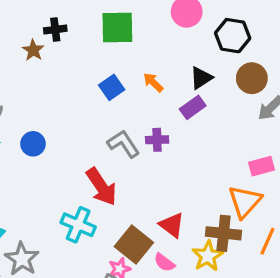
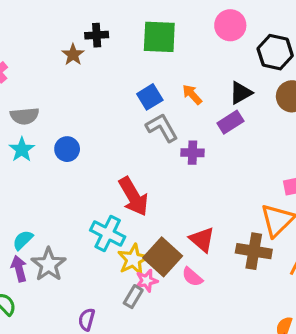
gray L-shape: (123, 144) -> (162, 128), moved
yellow star: (208, 256) -> (133, 259), moved

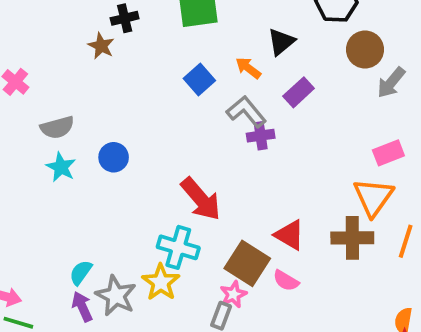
black triangle: (241, 93) -> (281, 42), moved
gray L-shape: (162, 128) -> (246, 112), moved
yellow star: (133, 259) -> (161, 282), moved

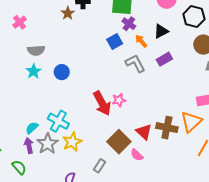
purple cross: (261, 136) -> (129, 24), moved, turned 32
brown cross: (352, 238) -> (167, 128), moved
cyan cross: (178, 247) -> (58, 121), moved
pink star: (233, 294) -> (119, 100), moved

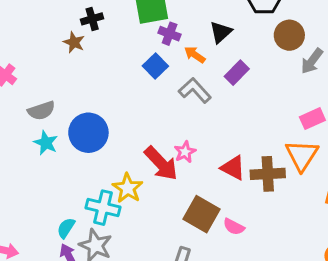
blue circle: (62, 72) -> (88, 133), size x1.6
red triangle: (144, 132) -> (233, 168), moved
yellow star: (72, 142) -> (128, 188), moved

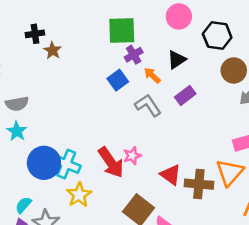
black cross: (92, 19) -> (35, 34), moved
purple cross: (170, 34) -> (134, 55), turned 30
blue circle: (88, 133) -> (44, 163), moved
yellow star: (128, 188) -> (79, 195), moved
cyan cross: (103, 208) -> (66, 164), moved

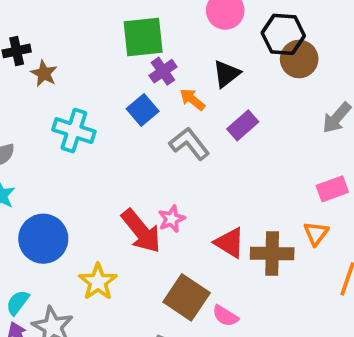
brown circle: (234, 70) -> (299, 59), moved
cyan cross: (66, 164) -> (74, 131), moved
orange triangle: (230, 173) -> (316, 233), size x0.6

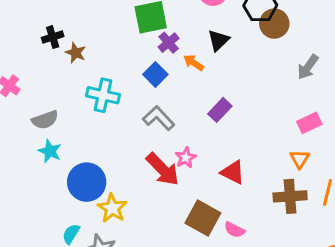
purple rectangle: (243, 125) -> (220, 110), moved
gray L-shape: (189, 144) -> (159, 118), moved
brown cross: (272, 253) -> (290, 196), moved
yellow star: (98, 282) -> (112, 208), moved

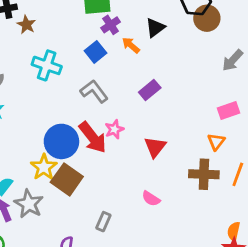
red triangle: (233, 172) -> (155, 147), turned 35
blue circle: (87, 182) -> (61, 141), moved
brown square: (203, 218) -> (67, 179), moved

